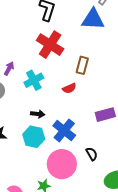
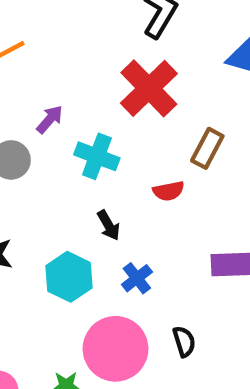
cyan cross: (34, 80) -> (97, 156), turned 36
black arrow: (38, 114) -> (109, 225), moved, turned 40
blue cross: (64, 130) -> (137, 278), size x0.6

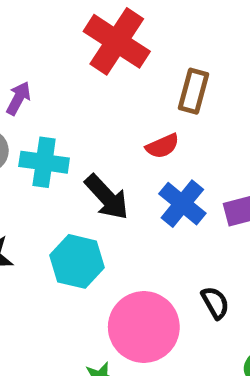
cyan cross: (97, 156) -> (44, 162), moved
black arrow: (109, 225) -> (107, 197), size x1.5
blue cross: (137, 278) -> (182, 204), moved, size x1.4

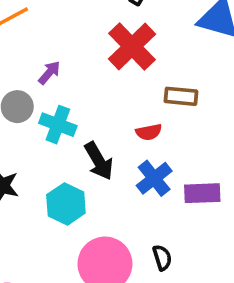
brown rectangle: (193, 91) -> (181, 96), turned 68

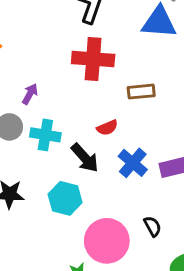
red cross: (132, 46) -> (93, 59), turned -30
red semicircle: (149, 132) -> (107, 128), moved

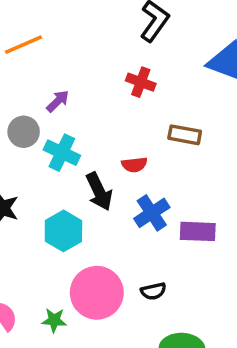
red cross: (93, 59) -> (141, 82), size x0.6
black semicircle: (152, 226) -> (153, 291), turned 90

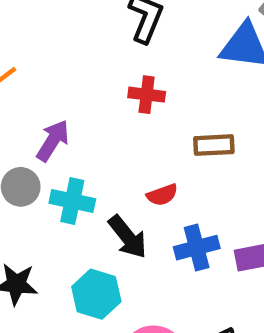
purple arrow: (58, 101) -> (53, 141), size x1.4
blue cross: (152, 213) -> (197, 248), turned 32

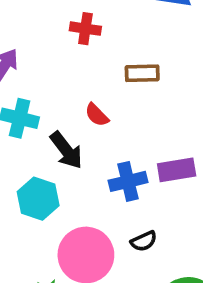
red semicircle: (162, 195) -> (97, 115), turned 64
blue cross: (197, 248) -> (128, 181), moved

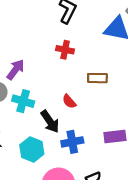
blue cross: (128, 181) -> (72, 142), moved

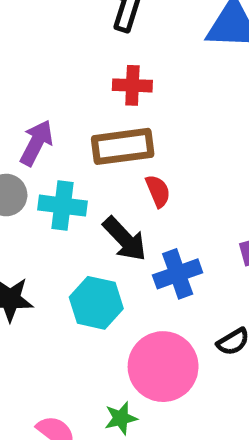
brown rectangle: (97, 78) -> (123, 146), moved, size x1.4
red semicircle: (69, 101) -> (158, 191), turned -152

